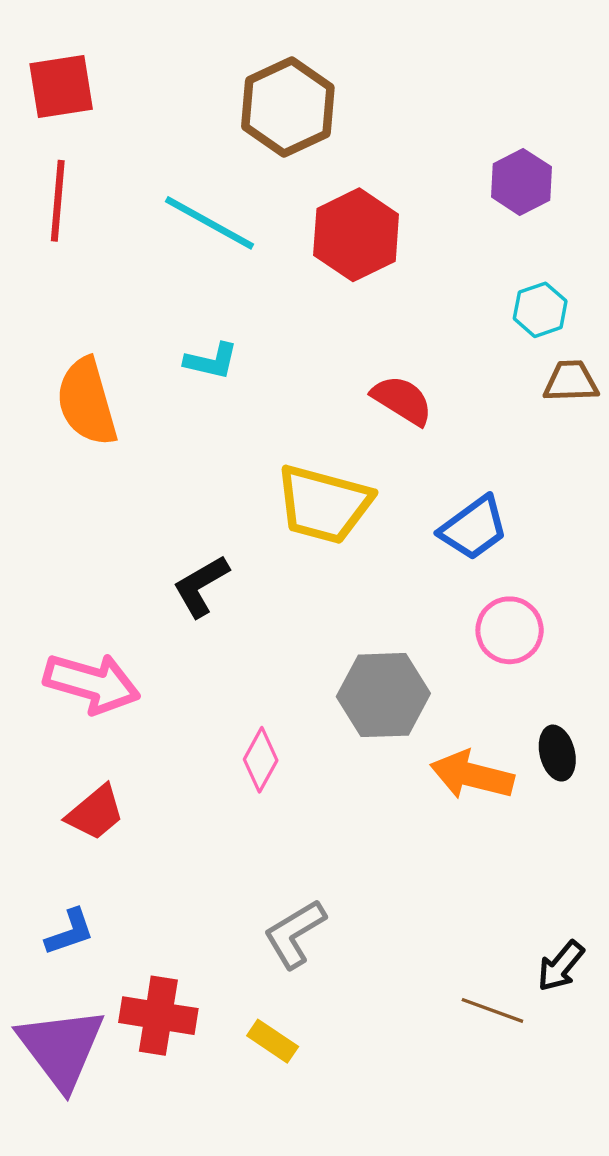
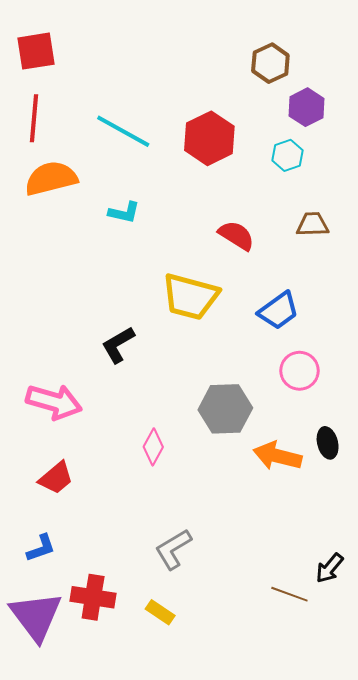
brown hexagon: (288, 107) -> (270, 63), moved, size x0.7
cyan hexagon: (540, 310) -> (287, 155), moved
brown trapezoid: (571, 381) -> (313, 224), moved
orange semicircle: (87, 402) -> (51, 178), moved, turned 92

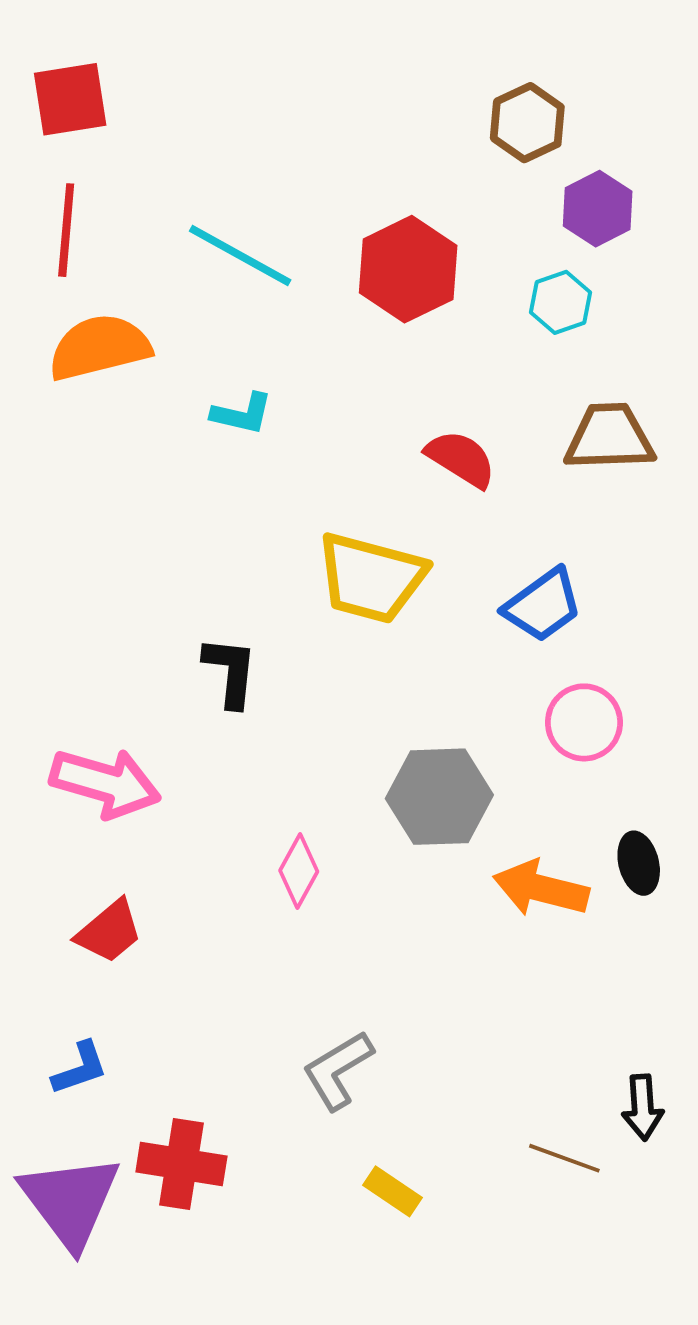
brown trapezoid: (313, 224) -> (609, 437), size x1.4
black L-shape: (118, 345) -> (230, 672), turned 126
black arrow: (330, 568) -> (643, 1107), turned -44
yellow rectangle: (160, 612) -> (392, 1191), moved

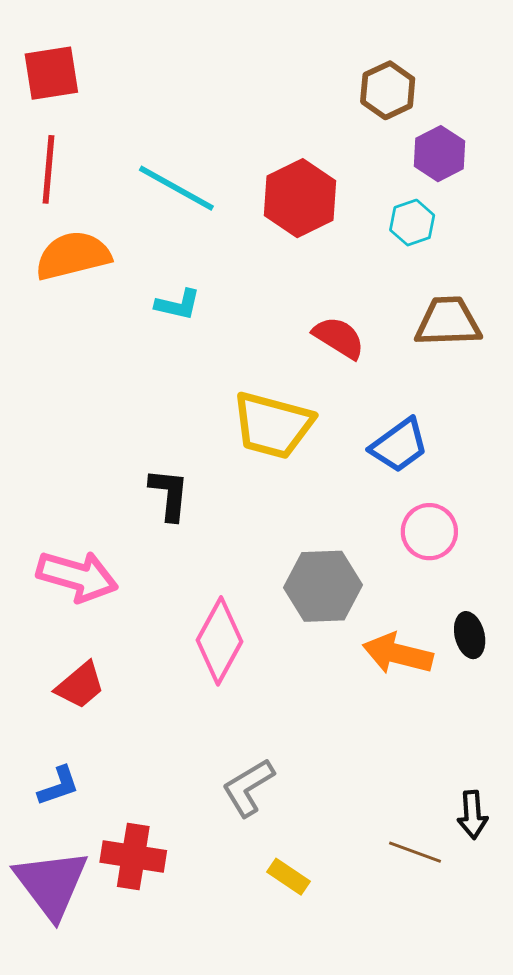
pink diamond: (299, 871) -> (220, 641), size x1.6

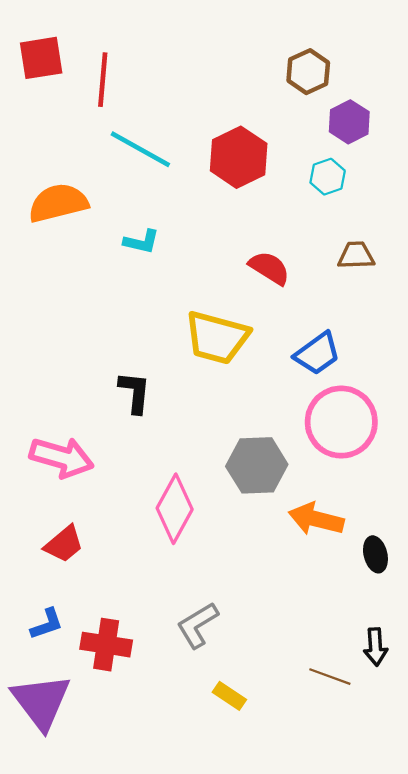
red line: (48, 169) -> (103, 80), moved
brown trapezoid: (448, 322) -> (356, 255), size x0.7
pink circle: (429, 532) -> (341, 422), size x1.6
black ellipse: (470, 635) -> (375, 554), moved
red cross: (133, 856) -> (106, 645), moved

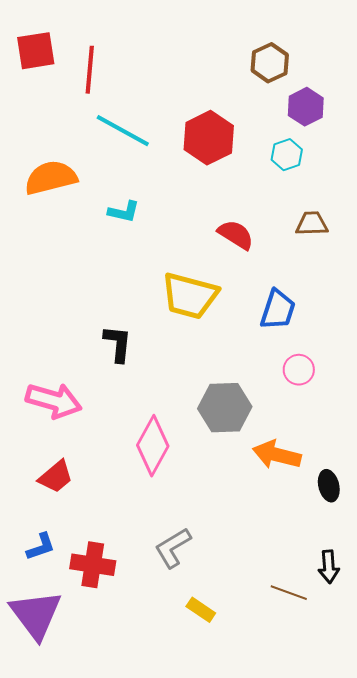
blue trapezoid: (317, 354) -> (278, 310), turned -36
pink circle: (341, 422) -> (299, 370), size x0.5

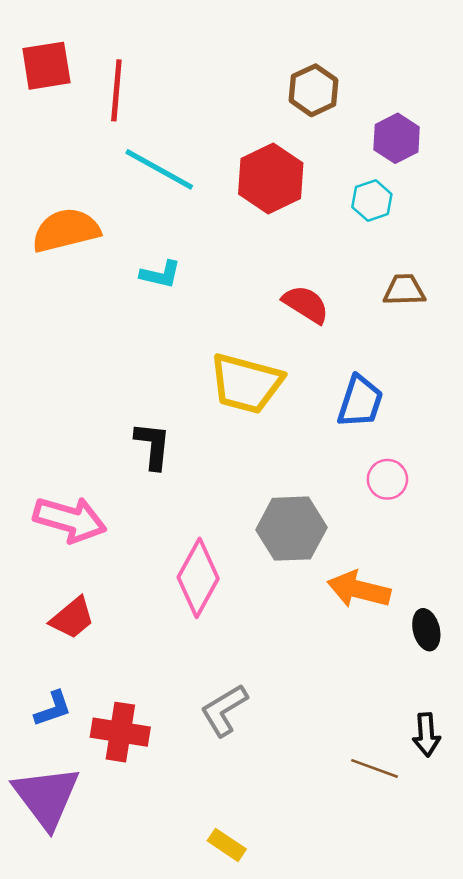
brown hexagon: (270, 63) -> (314, 90), moved
yellow rectangle: (201, 610) -> (227, 845), moved

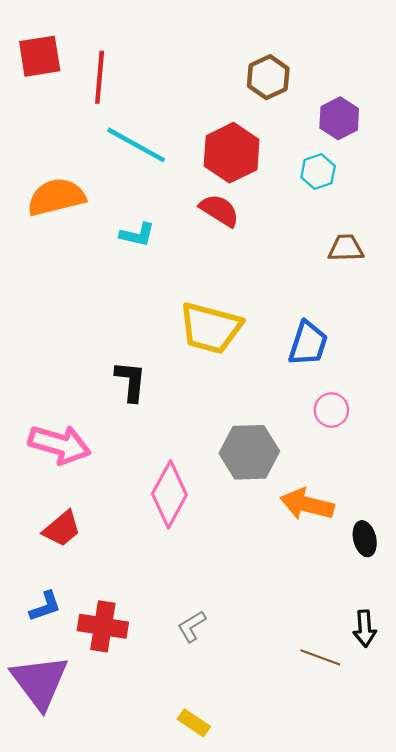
red semicircle: (306, 304) -> (219, 210), moved
gray L-shape: (224, 710) -> (192, 626), moved, size x0.7

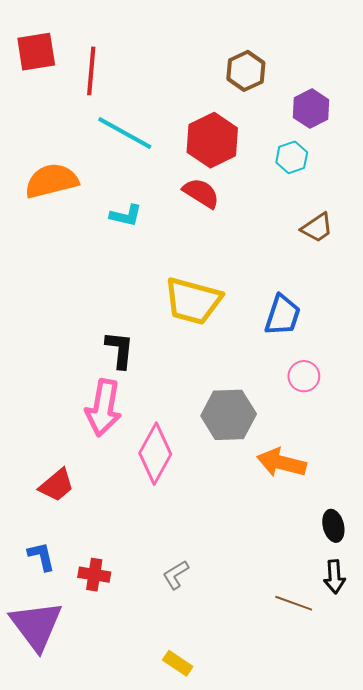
brown trapezoid: (346, 248) -> (317, 228), turned 148
pink arrow: (60, 444) -> (103, 408), moved, turned 84
black ellipse: (365, 539) -> (333, 526), moved
blue L-shape: (45, 606) -> (41, 556), turned -84
red cross: (103, 626) -> (94, 575), size x0.7

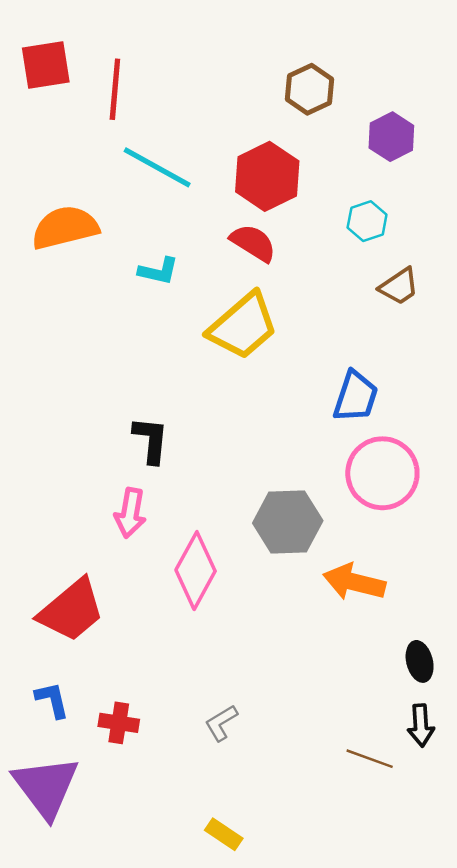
cyan hexagon: (292, 157) -> (367, 221), moved
yellow trapezoid: (193, 301) -> (243, 326), moved, turned -56
pink circle: (304, 376) -> (382, 473), size x1.8
pink arrow: (103, 408) -> (130, 513), size x0.7
red trapezoid: (57, 485) -> (71, 610), size x1.5

